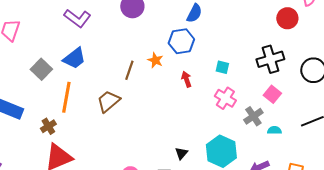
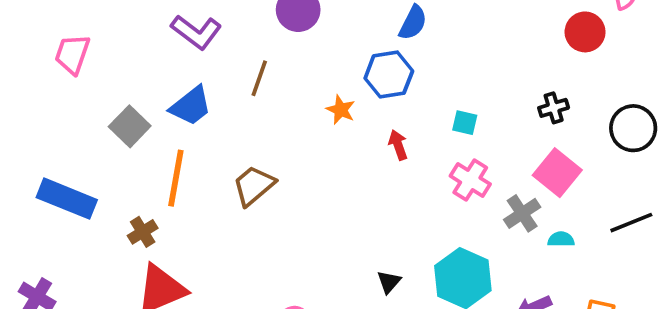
black cross: (270, 59) -> (554, 108), size x0.6
brown line: (129, 70) -> (259, 78), moved
pink square: (272, 94) -> (557, 173), size x1.4

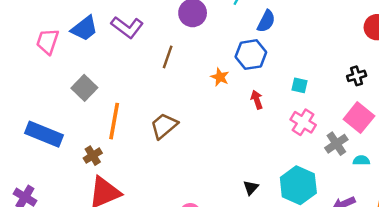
blue trapezoid: (191, 106) -> (84, 28), moved

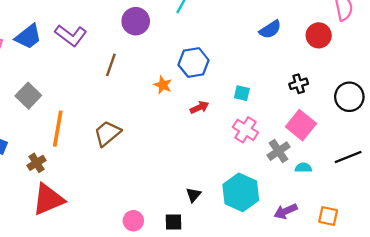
blue semicircle: (266, 21) -> (270, 29), moved, turned 30
red arrow: (257, 100) -> (199, 107), turned 84

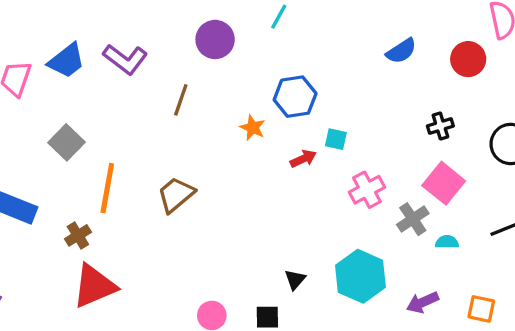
cyan square: (242, 93) -> (336, 139), moved
pink cross: (245, 130) -> (367, 190), turned 30

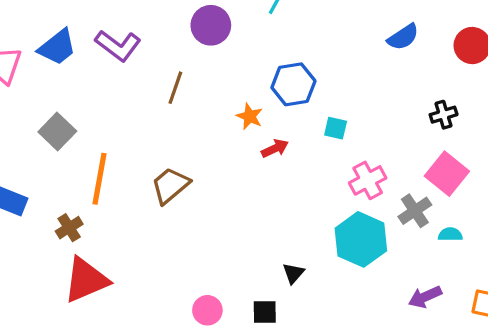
red arrow: (303, 159) -> (275, 148), moved
cyan hexagon: (360, 276) -> (361, 239), moved

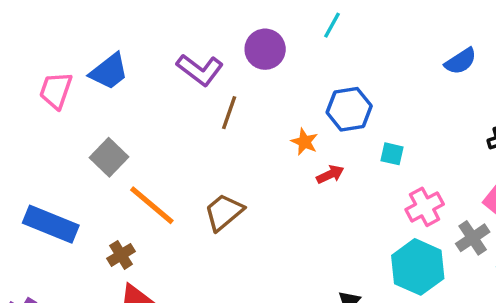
purple L-shape: (118, 46) -> (200, 70), moved
orange line: (99, 179) -> (152, 205), turned -60

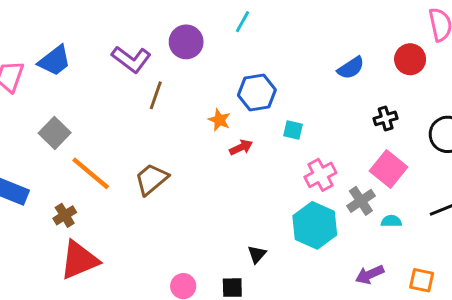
blue semicircle: (461, 61) -> (351, 68), moved

